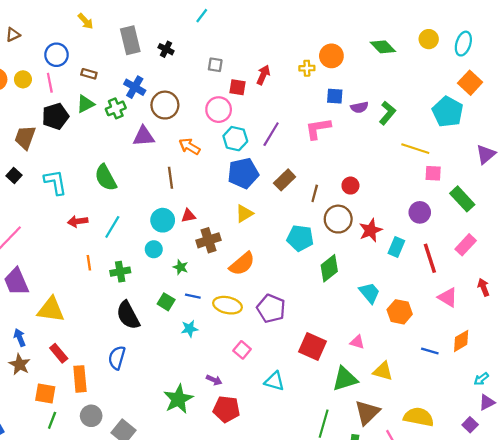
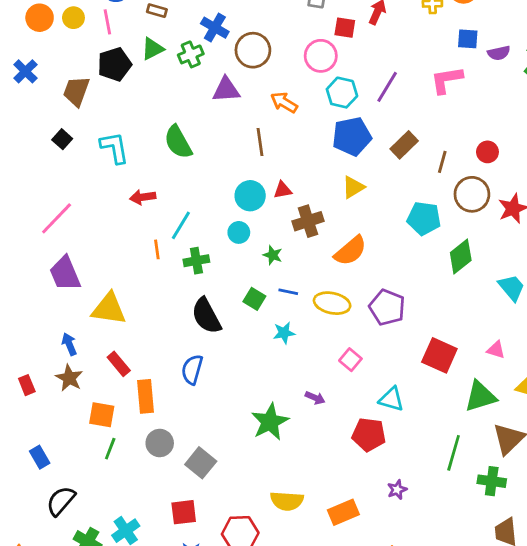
cyan line: (112, 227) -> (181, 225), moved
red pentagon: (226, 409) -> (369, 435), moved

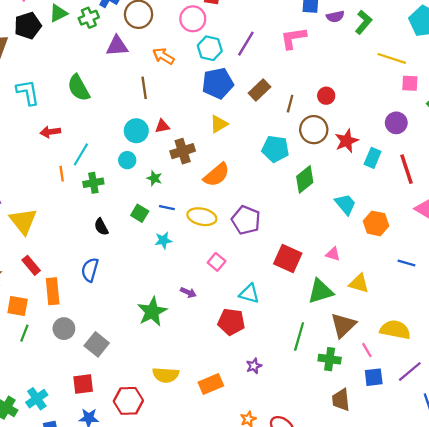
yellow triangle: (109, 309) -> (23, 221), turned 44
black semicircle: (206, 316) -> (101, 227), size x0.6

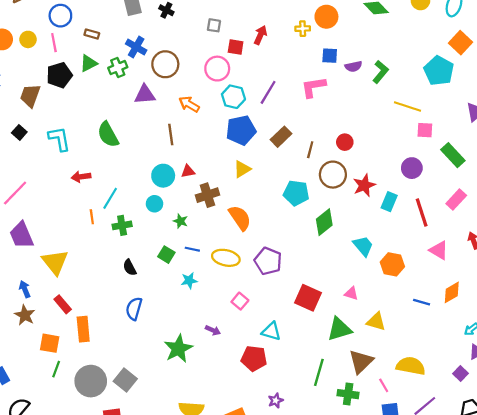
orange semicircle: (217, 175) -> (240, 218), turned -84
blue semicircle: (90, 270) -> (134, 309), moved
gray circle: (64, 329) -> (91, 381), moved, size x1.5

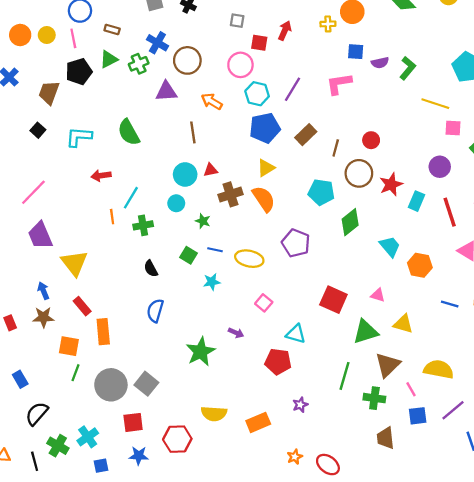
cyan L-shape: (59, 139) -> (79, 137), turned -76
orange semicircle: (240, 218) -> (264, 199), moved
purple pentagon: (268, 261) -> (296, 243), moved
brown star: (25, 315) -> (43, 317), turned -30

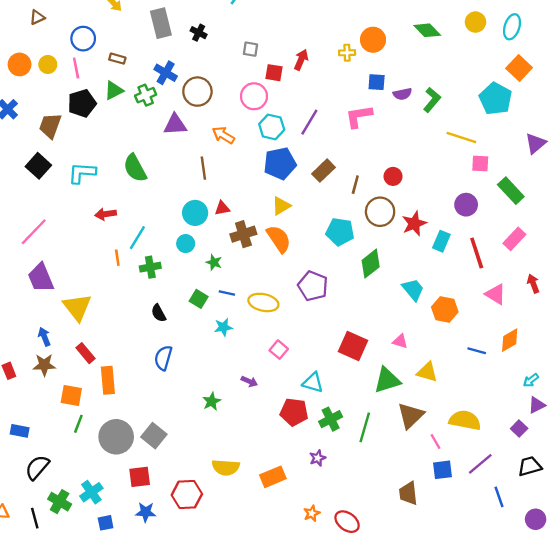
black square: (38, 130) -> (38, 166), size x1.5
green star: (201, 352) -> (212, 401), size x0.6
blue rectangle: (20, 379) -> (20, 431), turned -49
green cross: (374, 398) -> (331, 419), moved, turned -35

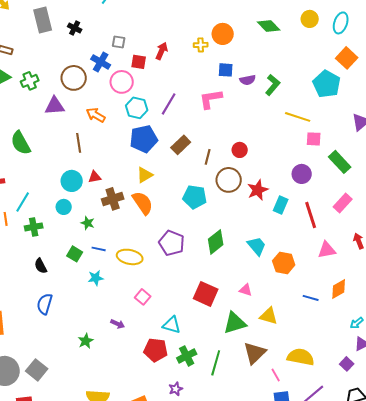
blue cross: (166, 73) -> (101, 62), moved
green diamond: (371, 264) -> (216, 242), moved
pink triangle: (496, 294) -> (327, 250), turned -42

